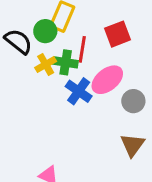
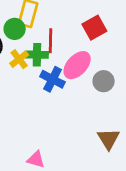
red square: (118, 34) -> (94, 28), moved
brown triangle: (132, 145) -> (109, 139), moved

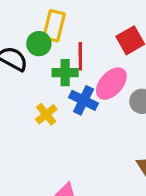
yellow cross: (19, 59) -> (46, 114), moved

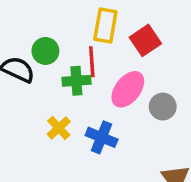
yellow rectangle: (54, 26) -> (105, 25), moved
blue cross: (84, 100) -> (102, 137), moved

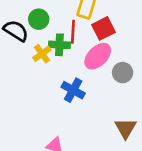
red square: (145, 40) -> (104, 28), moved
yellow cross: (59, 128) -> (42, 54), moved

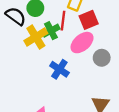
green cross: (59, 45) -> (51, 31), turned -35
yellow cross: (42, 54) -> (36, 37), size x1.5

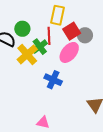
gray circle: (102, 58) -> (85, 35), moved

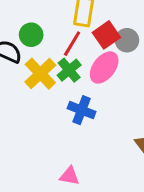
red line: (49, 36) -> (72, 44), turned 36
green cross: (40, 47) -> (69, 70), moved

